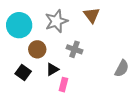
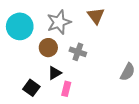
brown circle: (37, 49) -> (48, 48), moved
black square: (23, 72) -> (31, 88), moved

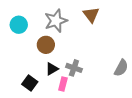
cyan circle: (20, 26) -> (19, 25), size x0.7
gray cross: (78, 52) -> (74, 68), moved

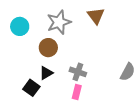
black triangle: (52, 69) -> (46, 73), moved
pink rectangle: (63, 84) -> (77, 92), moved

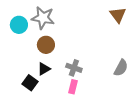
brown triangle: (96, 16) -> (118, 15), moved
gray star: (59, 22) -> (43, 18), moved, turned 30

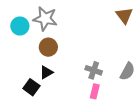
gray cross: (74, 68) -> (94, 70), moved
pink rectangle: (73, 87) -> (95, 91), moved

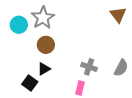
gray star: (45, 19) -> (43, 18), turned 30
pink rectangle: (95, 91) -> (80, 88), moved

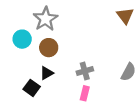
cyan circle: (19, 25) -> (22, 39), moved
gray cross: (89, 67) -> (85, 71), moved, turned -35

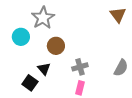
brown circle: (49, 48) -> (56, 46), moved
black triangle: (47, 73) -> (44, 69), turned -40

